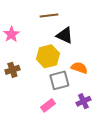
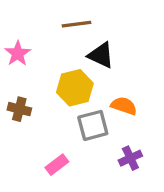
brown cross: (12, 70) -> (19, 109), turned 32
pink rectangle: (48, 105) -> (57, 165), moved

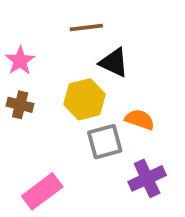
brown cross: (19, 109) -> (20, 105), moved
purple cross: (130, 158) -> (147, 178), size x1.4
pink rectangle: (57, 165) -> (42, 191), moved, size x1.5

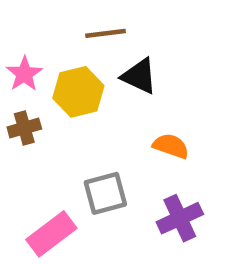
yellow hexagon: (84, 99) -> (78, 92), moved
brown cross: (20, 105) -> (24, 128), turned -30
gray square: (105, 142) -> (105, 193), moved

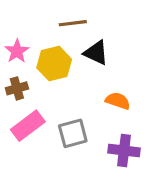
purple cross: (180, 218) -> (124, 150), turned 32
pink rectangle: (51, 234) -> (28, 126), moved

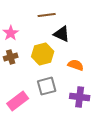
yellow hexagon: (54, 64) -> (43, 54), moved
pink rectangle: (28, 126) -> (18, 101), moved

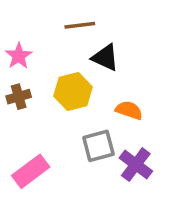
gray square: (47, 86) -> (98, 146), moved
purple cross: (80, 97) -> (136, 165), turned 30

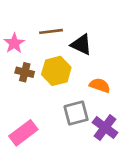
brown line: (80, 25) -> (51, 31), moved
brown cross: (19, 97) -> (25, 72), moved, turned 30

